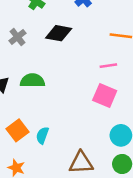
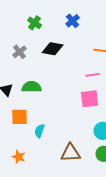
pink square: (105, 96) -> (90, 99), turned -30
orange square: (17, 130) -> (20, 117), moved, turned 36

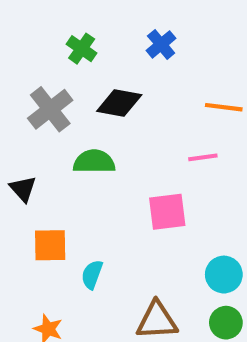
gray cross: (20, 52) -> (50, 109), size x1.5
green semicircle: (32, 87) -> (94, 162), moved
pink square: (90, 99) -> (167, 212), moved

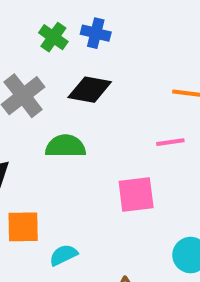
blue cross: (161, 44) -> (96, 33), moved, turned -36
cyan semicircle: (92, 275) -> (63, 255), turned 44

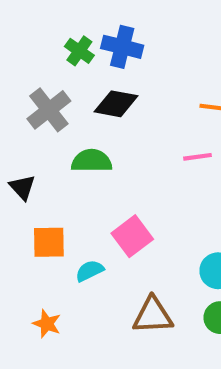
blue cross: (96, 33) -> (122, 47), size x1.4
pink square: (136, 194) -> (132, 236), moved, turned -30

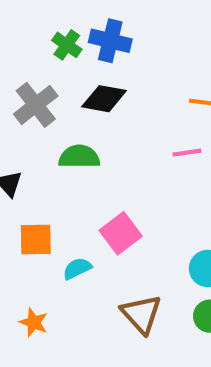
brown triangle: (153, 316) -> (141, 314), turned 51

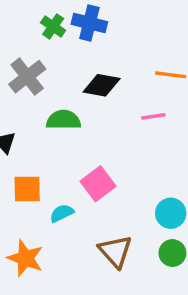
black diamond: (104, 99) -> (102, 85), moved
orange star: (34, 322) -> (25, 258), size x1.5

